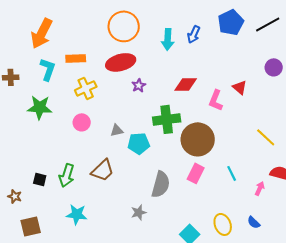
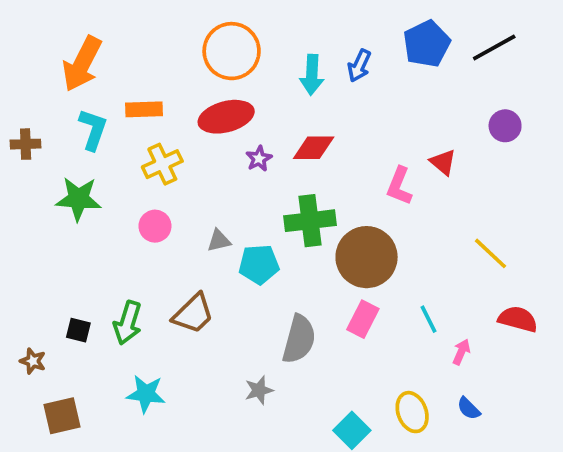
red diamond: (186, 84) -> (314, 148), moved
pink arrow: (260, 188) -> (461, 352), moved

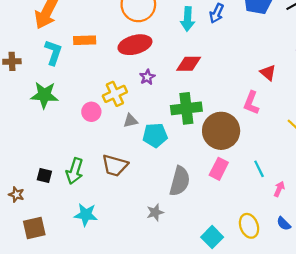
purple star: (259, 159) -> (147, 77), moved
yellow cross: (162, 164) -> (115, 94), moved
pink L-shape: (399, 186) -> (251, 103), moved
brown trapezoid: (193, 314) -> (115, 165), turned 60

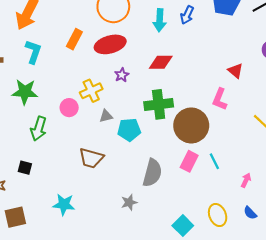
orange rectangle: (85, 40) -> (74, 39), moved, turned -60
cyan line: (259, 169) -> (214, 161), moved
green arrow: (75, 171) -> (39, 129), moved

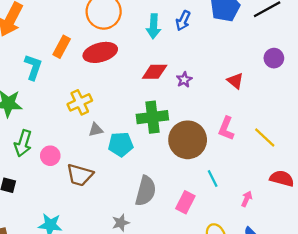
cyan L-shape: (33, 52) -> (33, 67), moved
purple star: (122, 75) -> (184, 80), moved
pink L-shape: (220, 99) -> (226, 128), moved
pink circle: (69, 108) -> (50, 156), moved
pink rectangle: (189, 161) -> (185, 202), moved

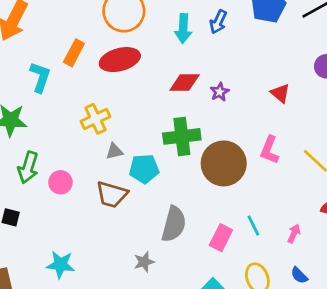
brown trapezoid: (80, 175) -> (112, 194), moved
cyan line: (213, 178) -> (253, 225), moved

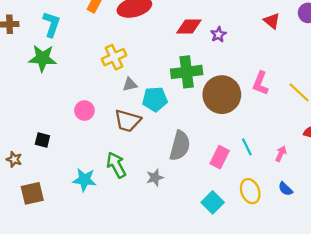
cyan L-shape: (40, 77) -> (52, 24), moved
red triangle: (280, 93) -> (272, 21), moved
green arrow: (28, 167) -> (116, 165), moved, turned 135

